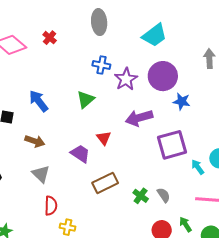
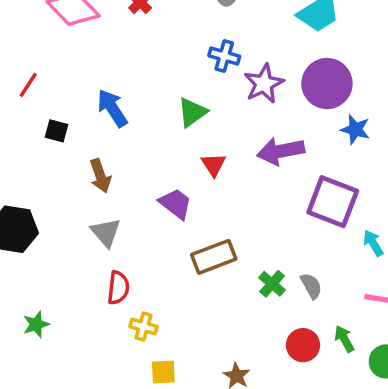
red triangle: (104, 138) -> (213, 165), moved
brown arrow: (35, 141) -> (100, 176), turned 48
purple square: (172, 145) -> (333, 202), turned 32

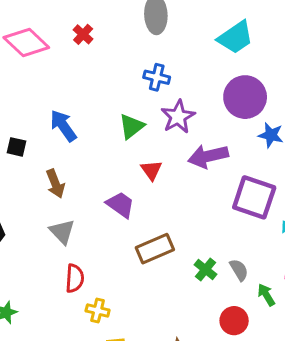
purple star: (264, 84) -> (178, 117), moved
green arrow: (344, 339) -> (266, 295), moved

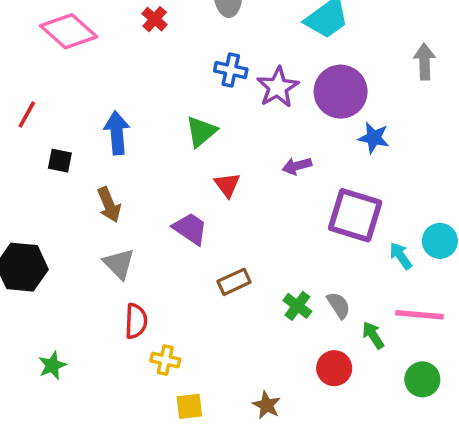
red cross: (83, 34) -> (155, 19), moved
purple star: (178, 117) -> (278, 87), moved
blue arrow: (63, 126) -> (117, 133), turned 32
purple arrow: (208, 156) -> (297, 166), size x0.6
brown rectangle: (155, 249) -> (234, 282), size x0.7

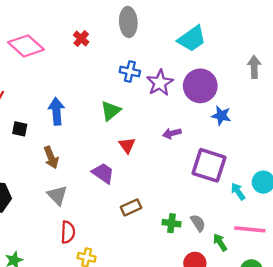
green cross: (297, 306) -> (171, 223), turned -30

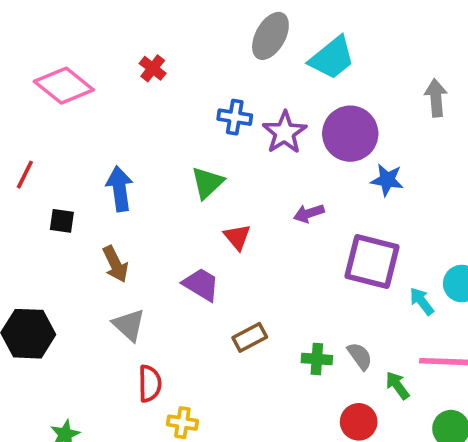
gray ellipse: (128, 22) -> (270, 36), moved, turned 36

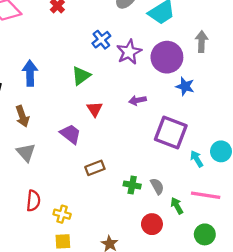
gray arrow: (436, 98) -> (201, 41), moved
blue cross: (235, 117) -> (101, 40), turned 36
red semicircle: (150, 384) -> (33, 201), moved
yellow cross: (182, 423) -> (62, 214), moved

